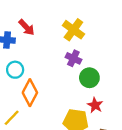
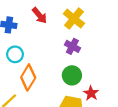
red arrow: (27, 27) -> (40, 15), moved
green circle: (89, 78) -> (72, 75), moved

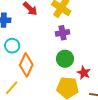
purple cross: (72, 46) -> (63, 33), turned -32

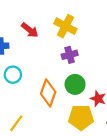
orange diamond: (26, 65) -> (48, 93), moved

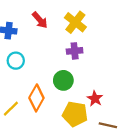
green circle: (75, 84) -> (63, 80), moved
orange diamond: (48, 93) -> (36, 98), moved

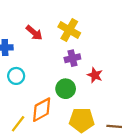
orange diamond: (36, 98) -> (42, 110), turned 40
red star: (95, 99) -> (95, 75), moved

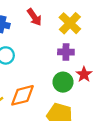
green circle: (66, 89) -> (63, 82), moved

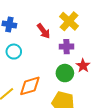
red arrow: (34, 17) -> (43, 31), moved

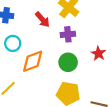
red star: (83, 66) -> (98, 53), moved
orange diamond: (30, 86) -> (33, 61), moved

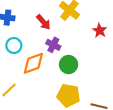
purple cross: (68, 34) -> (53, 45), moved, turned 32
red star: (98, 53) -> (100, 31), moved

